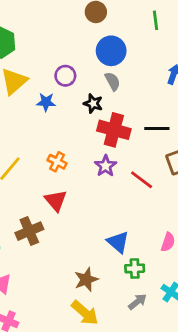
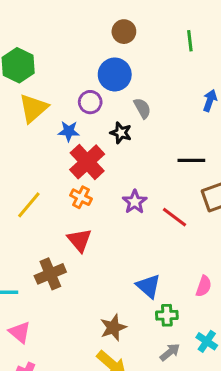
blue circle: (111, 51) -> (115, 74), moved
red cross: (114, 130) -> (87, 162), moved, turned 32

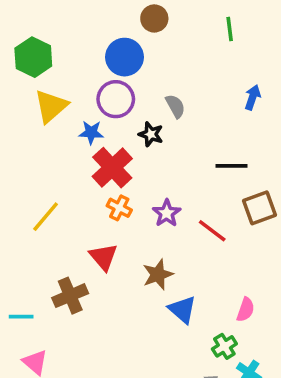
blue circle: (115, 74) -> (125, 57), moved
purple circle: (90, 102) -> (116, 99), size x1.4
orange cross: (81, 197) -> (119, 208), moved
green cross: (167, 315) -> (224, 346), moved, turned -30
brown star: (113, 328) -> (158, 275), moved

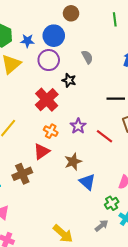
gray semicircle: (175, 106) -> (87, 57), moved
blue star: (91, 132) -> (27, 41), moved
orange cross: (119, 208) -> (51, 131), moved
red triangle: (103, 257) -> (42, 151), turned 36

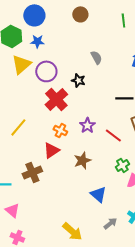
blue circle: (54, 36) -> (34, 15), moved
purple circle: (49, 60) -> (46, 71), moved
blue triangle: (87, 182) -> (98, 194), moved
green cross: (112, 203) -> (122, 165), moved

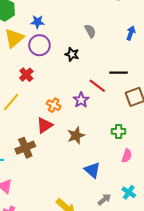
blue star: (37, 41) -> (37, 22), moved
red cross: (56, 99) -> (26, 75), moved, size x0.6
red line: (113, 135) -> (97, 86), moved
green cross: (122, 165) -> (119, 131), moved, turned 32

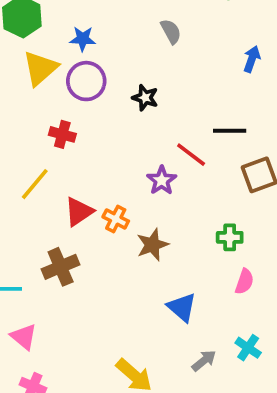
gray semicircle: (90, 31) -> (171, 31), moved
red cross: (26, 75) -> (62, 134), turned -32
orange cross: (54, 105) -> (116, 219), moved
red triangle: (45, 125) -> (79, 212), moved

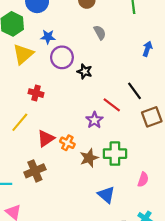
purple circle: (86, 81) -> (62, 57), moved
black line: (230, 131) -> (134, 91), turned 54
green cross: (230, 237) -> (115, 154), moved, size x1.5

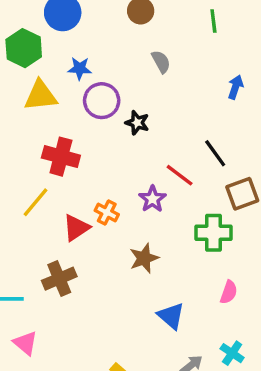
yellow triangle: (23, 54) -> (41, 96), turned 35
red cross: (36, 93) -> (61, 157), size x1.5
orange cross: (67, 143) -> (107, 212), moved
green cross: (115, 154) -> (213, 233), moved

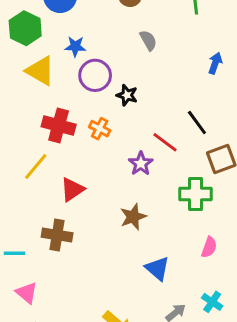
yellow triangle: (41, 96) -> (40, 71), turned 36
orange cross: (107, 212) -> (100, 129), moved
brown cross: (59, 279) -> (57, 235), turned 32

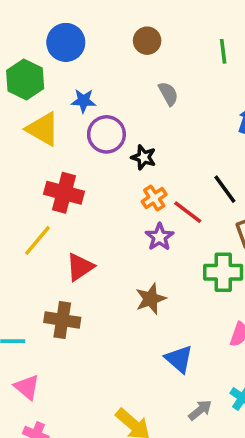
orange cross: (100, 129) -> (154, 198), moved, turned 30

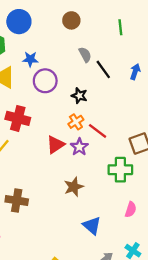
black star: (144, 157) -> (79, 96), moved
black line: (225, 189) -> (103, 69), moved
red triangle: (80, 267) -> (55, 145), moved

